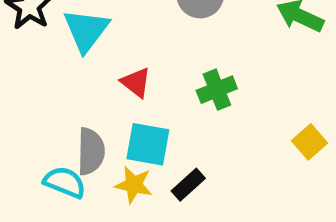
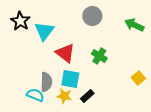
red triangle: (136, 82) -> (65, 53), size x1.5
green cross: (217, 90) -> (99, 56), turned -35

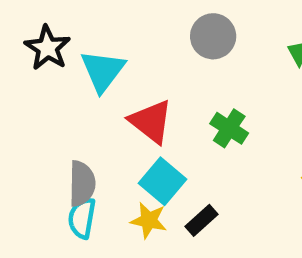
cyan square: (70, 79) -> (162, 181), turned 30
gray semicircle: (46, 82) -> (82, 184), moved
cyan semicircle: (35, 95) -> (82, 218), turned -102

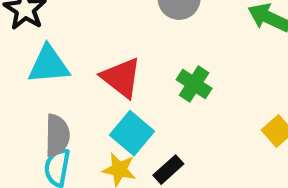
cyan triangle: (103, 71) -> (49, 65), moved, turned 48

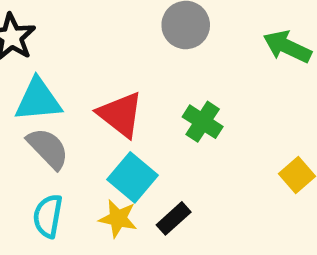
gray semicircle: (57, 135) -> (48, 148), moved, turned -45

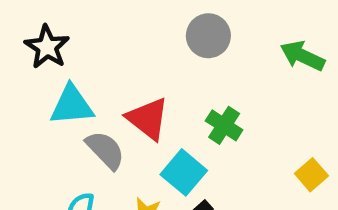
gray semicircle: (48, 148) -> (105, 150), moved
cyan square: (132, 177) -> (184, 172), moved

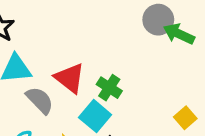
gray circle: (208, 36) -> (158, 20), moved
green cross: (224, 125) -> (109, 88), moved

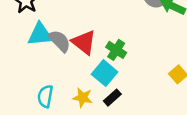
gray semicircle: (40, 100) -> (59, 41), moved

